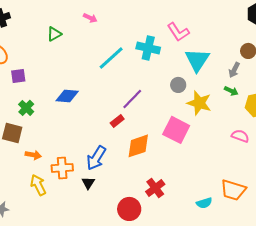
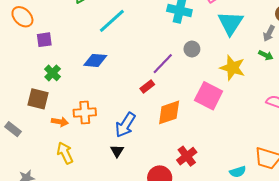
cyan line: (111, 58) -> (112, 21), moved
gray circle: (178, 85) -> (192, 49), moved
orange cross: (62, 168) -> (85, 112), moved

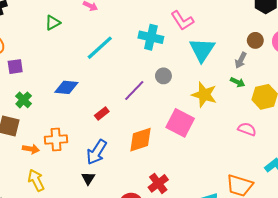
cyan line: (112, 21) -> (100, 48), moved
red rectangle: (147, 86) -> (102, 113), moved

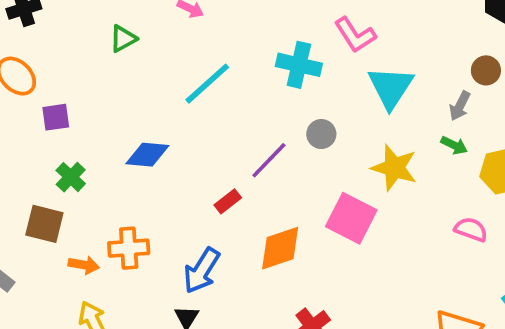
red rectangle: (102, 113) -> (228, 201), moved

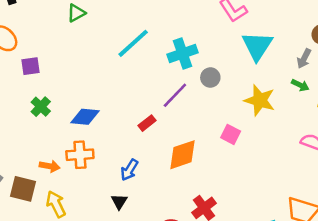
cyan cross: (299, 65) -> (182, 53), moved, turned -32
blue diamond: (147, 155) -> (85, 117), moved
pink square: (351, 218) -> (231, 134), size x0.6
brown square: (44, 224) -> (23, 189), moved
blue arrow: (202, 271) -> (129, 170), size x0.7

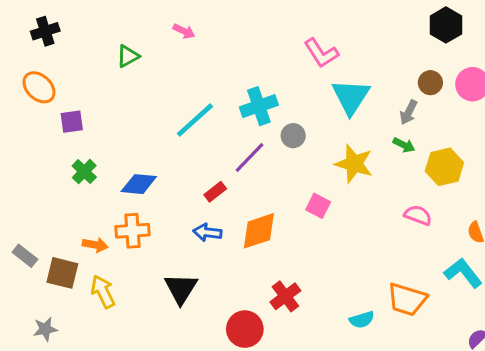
cyan line: (133, 43) -> (195, 120), moved
blue arrow: (129, 170) -> (207, 232), moved, turned 65
black triangle: (119, 202) -> (181, 288), size x1.6

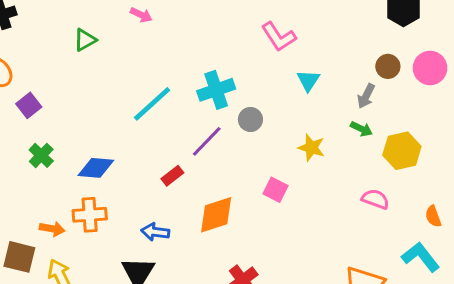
cyan triangle: (351, 97) -> (308, 80), size x0.6
purple square: (72, 122) -> (29, 105), turned -30
yellow star: (354, 164) -> (311, 148), size x0.7
blue arrow: (207, 232) -> (155, 232), moved

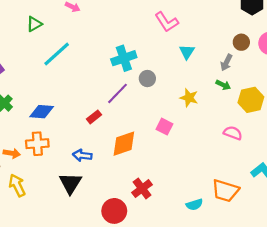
cyan line: (152, 104) -> (57, 54), moved

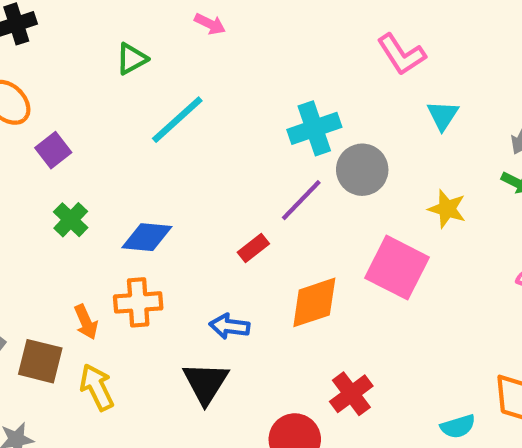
gray circle: (147, 79) -> (362, 170), size x1.5
pink square: (164, 127) -> (397, 268), size x1.8
orange arrow: (12, 153) -> (86, 322), turned 56

